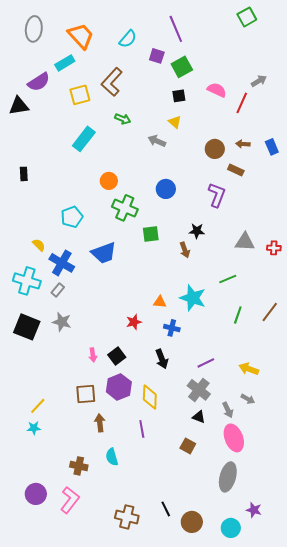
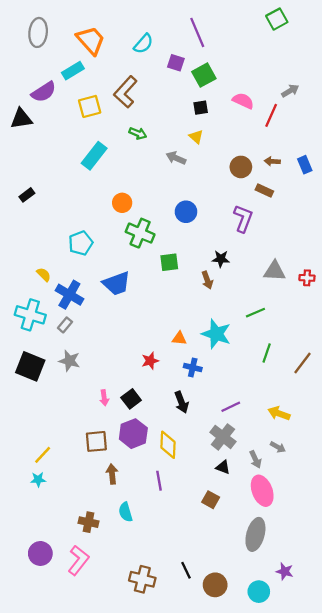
black rectangle: (24, 174) -> (27, 195), turned 56
brown line: (270, 312) -> (303, 363), moved

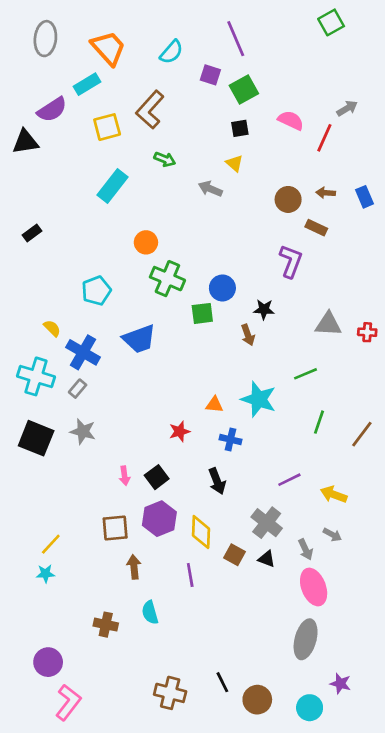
blue circle: (186, 212) -> (222, 288), moved
purple line: (231, 407) -> (289, 480), moved
brown square: (211, 500) -> (234, 555), moved
pink L-shape: (78, 560) -> (68, 702), moved

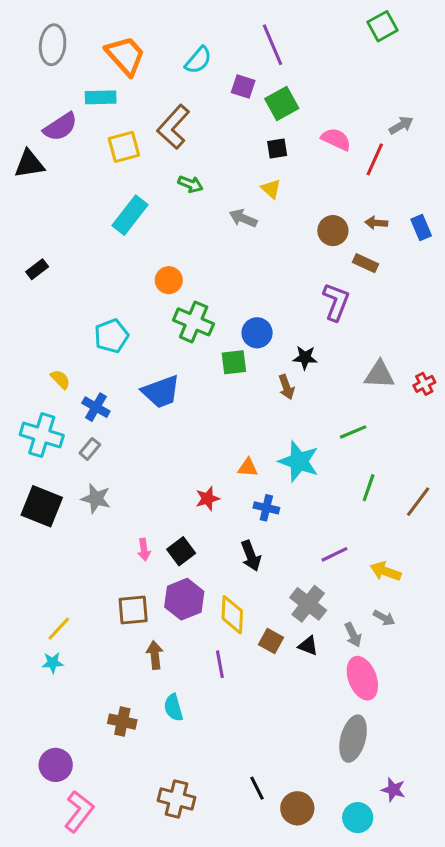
cyan rectangle: (87, 84) -> (101, 97), turned 30
red cross: (367, 332) -> (424, 384), turned -30
blue cross: (83, 352) -> (96, 407), size x0.7
brown cross: (170, 693) -> (177, 799), moved

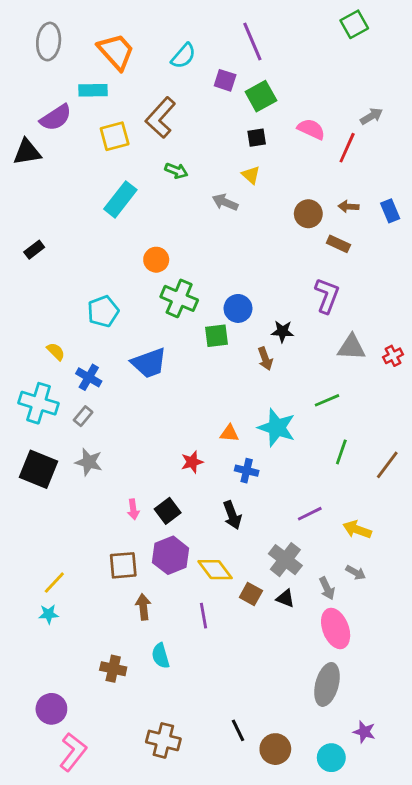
purple L-shape: (336, 302) -> (327, 296), moved
yellow diamond: (232, 615) -> (215, 570), turned -39

